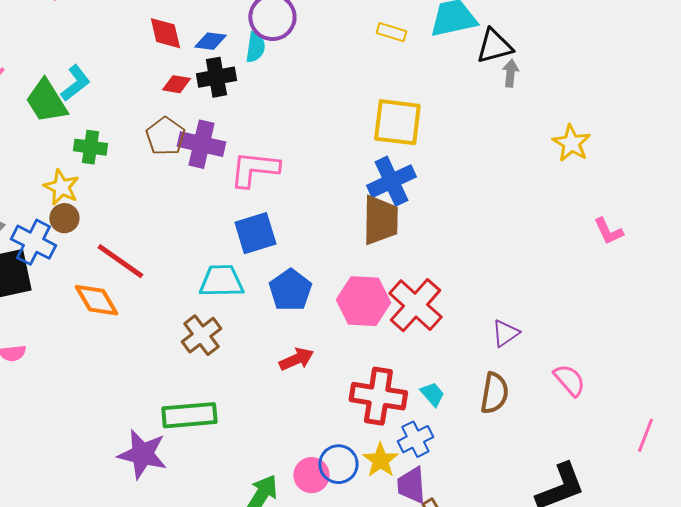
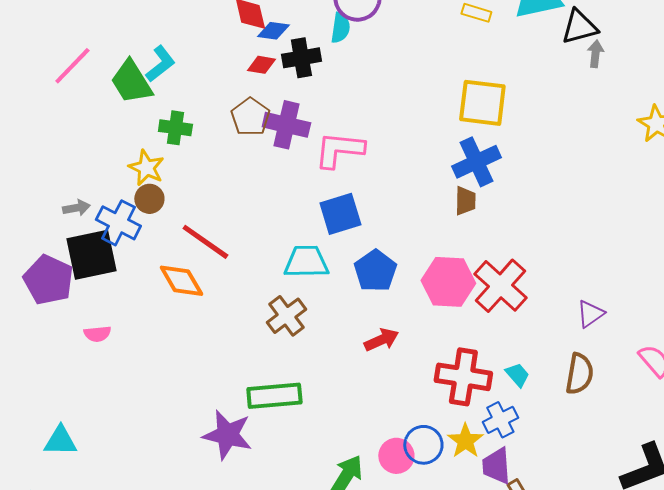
blue diamond: (210, 41) -> (273, 31), moved
brown trapezoid: (380, 220) -> (465, 201), size x0.6

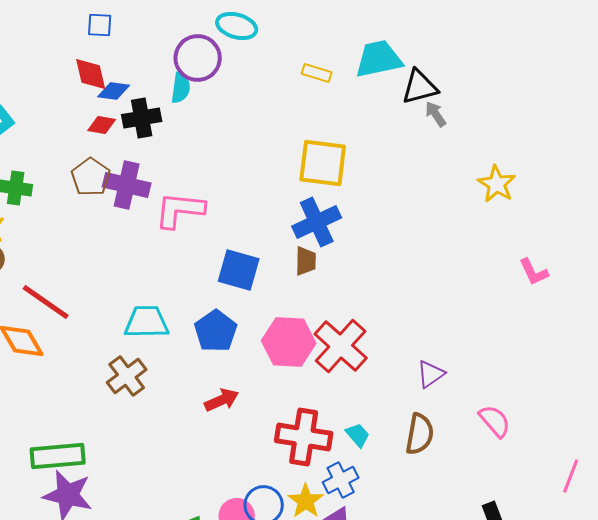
gray arrow: (595, 54) -> (436, 114), turned -40
blue square: (340, 214) -> (239, 270), moved, turned 33
green rectangle: (274, 396) -> (58, 456), moved

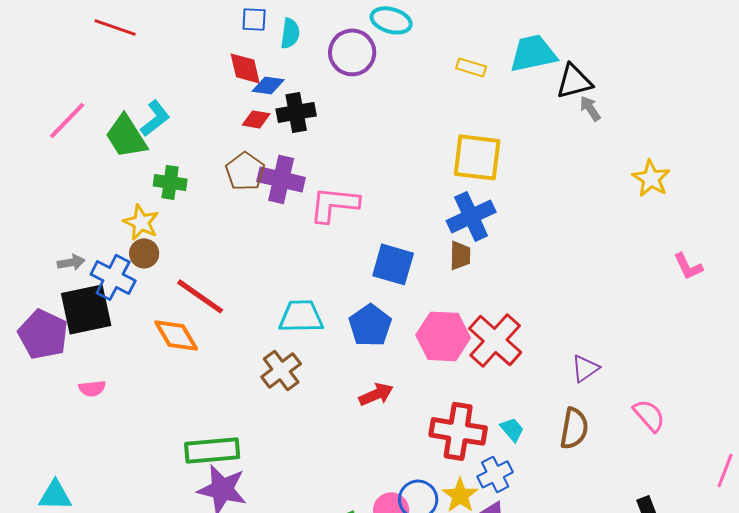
cyan semicircle: (181, 88) -> (290, 33), moved

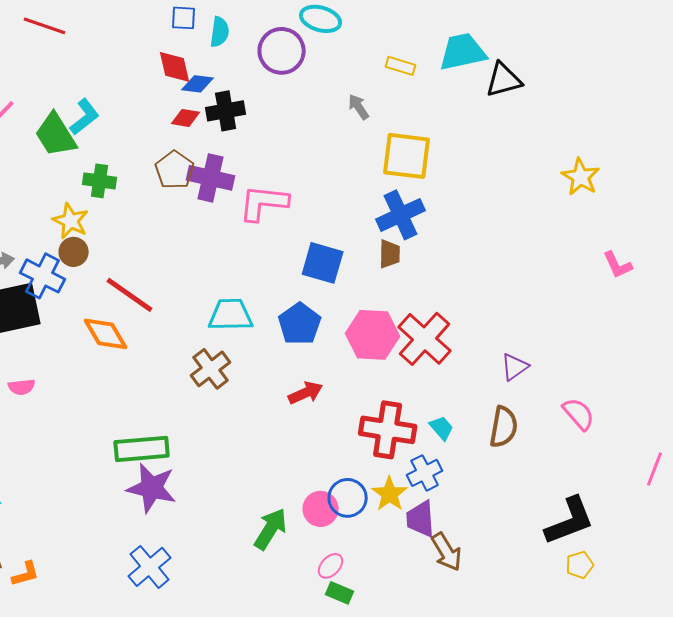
gray arrow: (590, 108) -> (359, 107), moved

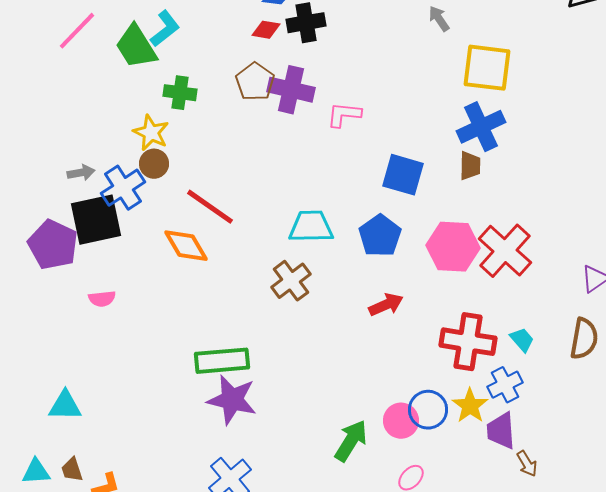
pink L-shape: (264, 203) -> (344, 115), size x0.7
blue cross: (43, 276) -> (123, 188), turned 30
brown arrow: (447, 552) -> (527, 464), size x0.7

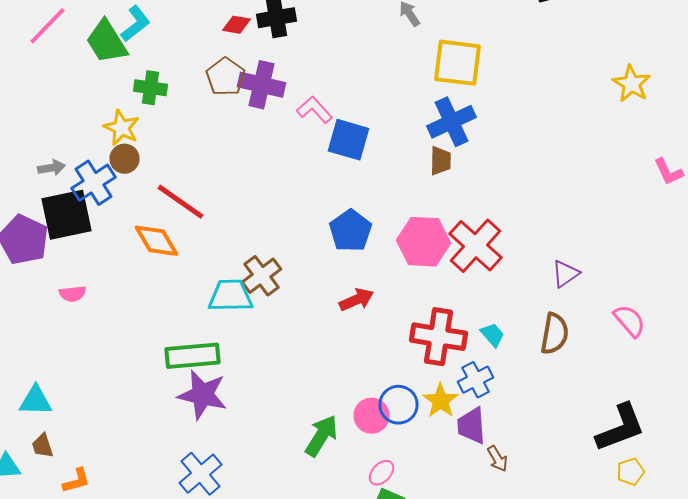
pink L-shape: (344, 115) -> (314, 110), turned 42
blue square: (403, 175) -> (348, 140), moved
cyan trapezoid: (311, 227) -> (230, 296), moved
brown trapezoid: (72, 470) -> (42, 446), moved

